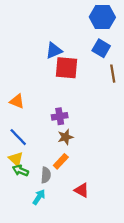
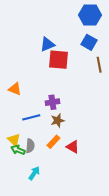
blue line: (18, 137) -> (31, 117), moved, turned -60
gray semicircle: (46, 175) -> (30, 146), moved
red triangle: (82, 190) -> (73, 147), moved

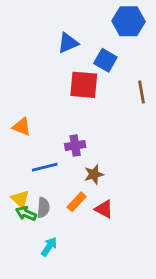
blue square: (89, 42) -> (105, 60), moved
blue triangle: (47, 44) -> (68, 43), moved
brown star: (58, 120) -> (94, 174), moved

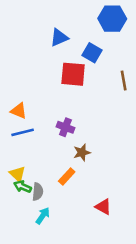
purple cross: (75, 145) -> (65, 127), turned 30
blue line: (45, 167) -> (23, 132), moved
gray semicircle: (43, 208) -> (38, 192), moved
red triangle: (104, 209) -> (103, 207), moved

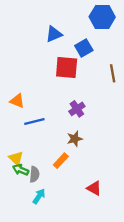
blue square: (92, 53) -> (84, 48), turned 30
purple cross: (65, 127) -> (77, 109), moved, turned 35
blue line: (23, 132) -> (34, 122), moved

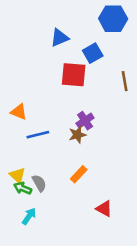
brown star: (75, 139) -> (77, 135), moved
orange rectangle: (61, 161) -> (79, 174), moved
gray semicircle: (34, 174) -> (39, 183), moved, turned -35
cyan arrow: (39, 196) -> (29, 216), moved

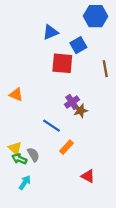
blue line: (38, 135) -> (52, 126), moved, turned 48
brown star: (77, 135) -> (81, 111), moved

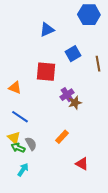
blue square: (78, 45) -> (73, 54), moved
red square: (62, 63) -> (46, 72), moved
blue line: (52, 126) -> (20, 117), moved

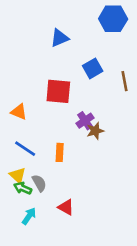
orange rectangle: (62, 137) -> (60, 152), moved, turned -40
red triangle: (82, 164) -> (66, 207), moved

